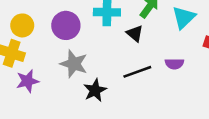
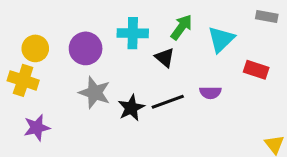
purple star: (28, 81) -> (37, 128), moved
black star: (95, 90) -> (131, 108), moved

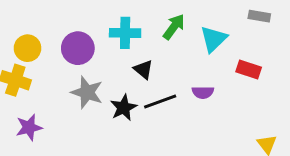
black triangle: (165, 58) -> (143, 69), moved

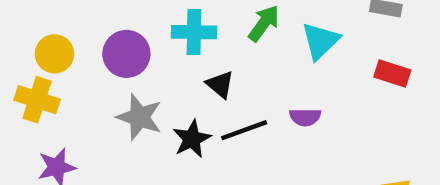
red rectangle: (249, 69) -> (392, 73), moved

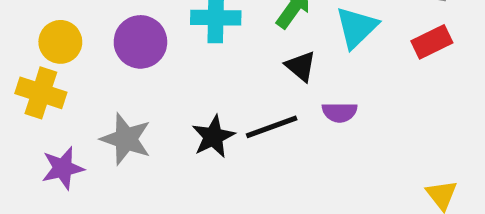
red rectangle: (392, 73) -> (432, 42), moved, turned -44
black triangle: (220, 84) -> (301, 66), moved
gray star: (139, 117) -> (126, 139), moved

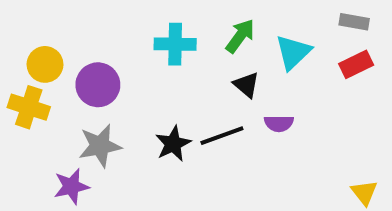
purple circle: (140, 42) -> (98, 85), moved
gray star: (126, 139) -> (100, 146), turned -30
purple star: (63, 168) -> (71, 186), moved

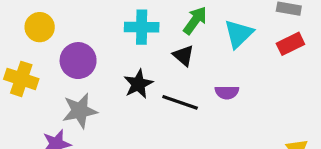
yellow circle: (45, 64) -> (40, 27), moved
black triangle: (246, 85) -> (183, 56), moved
black line: (222, 136) -> (180, 102), turned 39
black star: (173, 144) -> (138, 84), moved

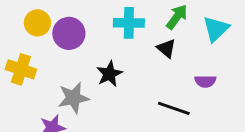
purple circle: (78, 61) -> (69, 33), moved
black star: (138, 84) -> (109, 74), moved
black line: (180, 102) -> (174, 108), moved

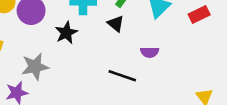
black star: (109, 74) -> (66, 33), moved

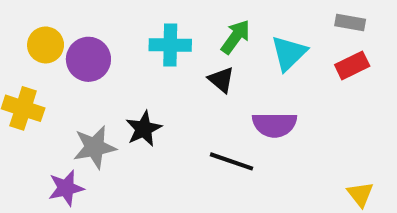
black star: (66, 33) -> (144, 129), moved
purple semicircle: (150, 52) -> (274, 125), size x1.5

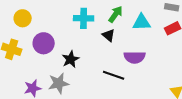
cyan triangle: (289, 53) -> (142, 22), turned 42
purple circle: (88, 59) -> (44, 43), moved
gray star: (95, 147) -> (59, 83), moved

